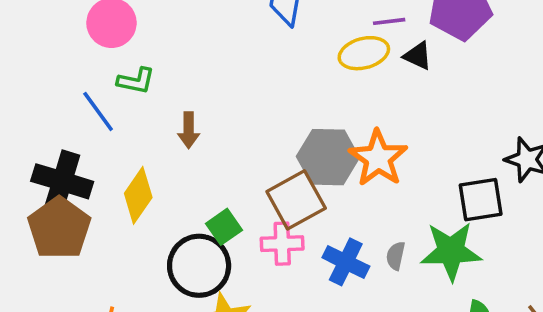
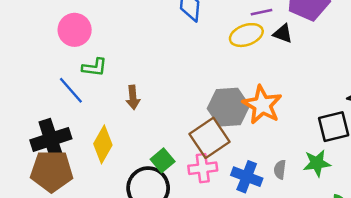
black cross: (62, 181) -> (51, 139), turned -30
brown pentagon: (59, 228) -> (52, 171), turned -30
green star: (451, 251) -> (317, 163), size x0.7

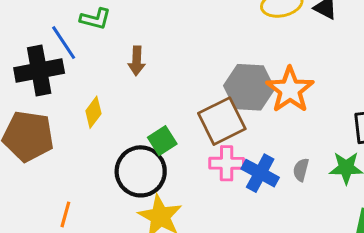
black cross: (51, 139) -> (39, 71), moved
yellow diamond: (103, 144) -> (93, 112), size x0.7
pink cross: (203, 168) -> (227, 163), moved

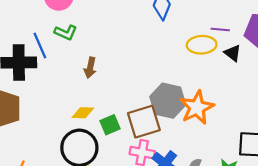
yellow diamond: (93, 112) -> (83, 113), moved, turned 45
green square: (162, 141) -> (110, 125), moved

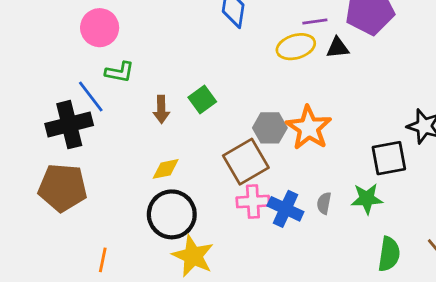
black triangle: (233, 53) -> (338, 48), turned -30
gray hexagon: (168, 101) -> (270, 128), size x0.7
green square: (110, 125) -> (202, 99), moved

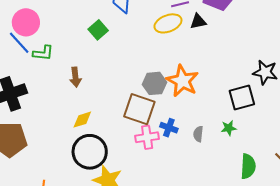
blue line: (91, 96) -> (19, 43), moved
green square: (202, 99) -> (98, 30), moved
brown square: (246, 162) -> (139, 109), turned -36
green star: (367, 199) -> (229, 128), size x0.7
blue cross: (285, 209) -> (169, 128), moved, size x0.7

